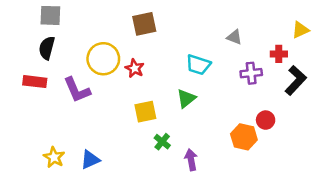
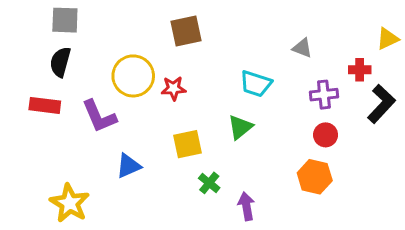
red star: (135, 68) -> (174, 88), turned -30
red circle: (266, 120) -> (326, 135), moved
yellow star: (54, 157) -> (70, 203), size x1.4
blue triangle: (90, 160) -> (129, 166), moved

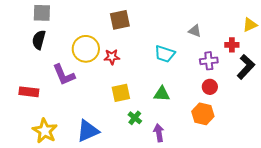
red rectangle: (45, 105) -> (29, 92), moved
green triangle: (240, 127) -> (162, 94), moved, turned 42
blue triangle: (129, 166) -> (88, 131), moved, size x1.4

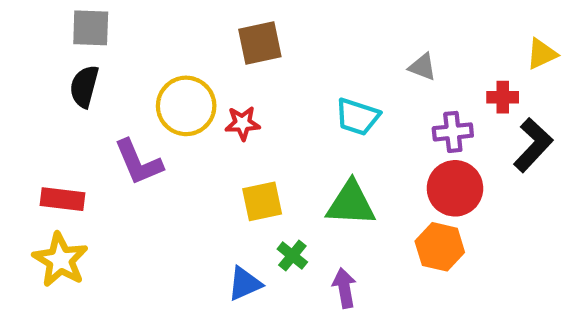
red circle: (210, 87) -> (455, 188), size x1.6
green triangle: (162, 94) -> (351, 203), size x1.4
yellow star: (45, 131) -> (60, 260), moved
blue triangle: (88, 131) -> (245, 284), moved, size x0.7

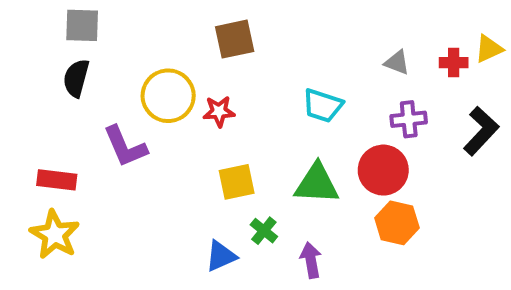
gray triangle: (422, 67) -> (397, 63), moved
red cross: (503, 97) -> (454, 63), moved
red circle: (455, 188) -> (383, 170), moved

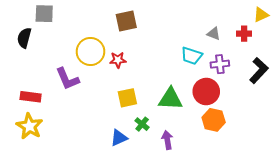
yellow triangle: (489, 49) -> (261, 15), moved
black semicircle: (76, 78) -> (24, 38), moved
cyan trapezoid: (323, 106) -> (191, 56), moved

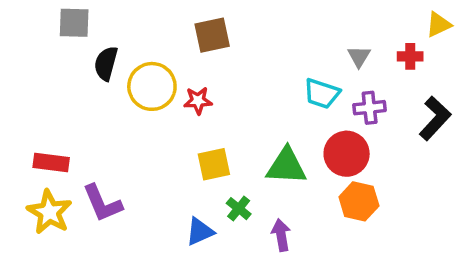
gray triangle: (214, 34) -> (359, 56), turned 40
black semicircle: (24, 38) -> (106, 63), moved
purple L-shape: (67, 79) -> (102, 203), moved

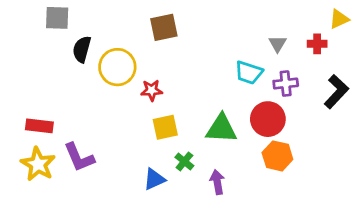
red star: (198, 101) -> (152, 90), moved

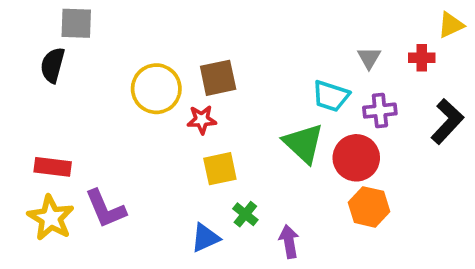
brown square: (164, 27) -> (218, 78), moved
black semicircle: (82, 49) -> (53, 65), moved
green triangle: (221, 129) -> (304, 143), moved, turned 40

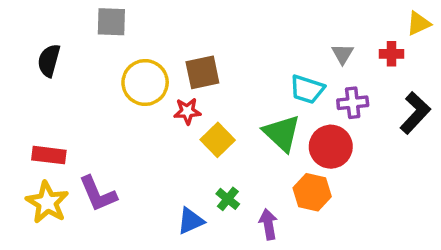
gray square: (76, 23) -> (111, 22), moved
yellow square: (220, 169) -> (218, 140), moved, turned -32
orange hexagon: (369, 207) -> (312, 192), moved

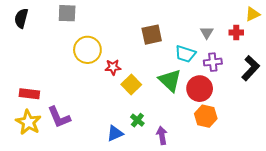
black semicircle: (49, 61) -> (21, 18), moved
brown square: (202, 72) -> (152, 35), moved
orange hexagon: (312, 192) -> (206, 116), moved

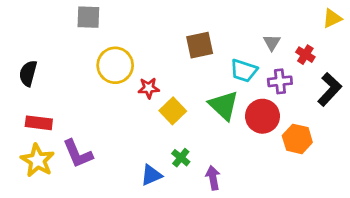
black semicircle: (21, 18) -> (28, 73), moved
red cross: (236, 33) -> (305, 55), moved, turned 32
orange hexagon: (206, 116) -> (297, 139), moved

